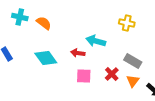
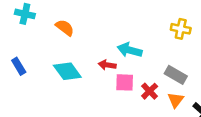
cyan cross: (20, 17) -> (25, 14), moved
yellow cross: (127, 23) -> (181, 29), moved
pink square: (84, 76) -> (125, 82), moved

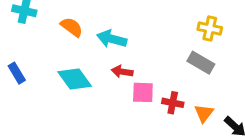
cyan arrow: (130, 50) -> (112, 39), moved
gray rectangle: (176, 75) -> (201, 63), moved
red cross: (150, 91) -> (173, 103), turned -35

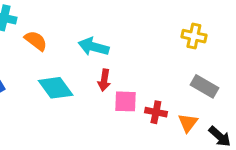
orange semicircle: (72, 27) -> (36, 41), moved
gray rectangle: (201, 63) -> (205, 86), moved
red arrow: (122, 72) -> (104, 80), turned -90

